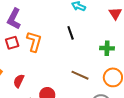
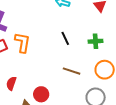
black line: (71, 33) -> (65, 38), moved

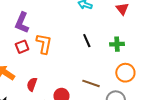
brown line: (72, 71) -> (91, 83), moved

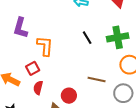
green cross: (117, 44) -> (118, 37), size x1.5
red square: (22, 47) -> (33, 68), moved

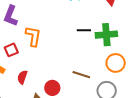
black line: (87, 38) -> (84, 30), moved, turned -64
red square: (33, 68) -> (11, 50), moved

